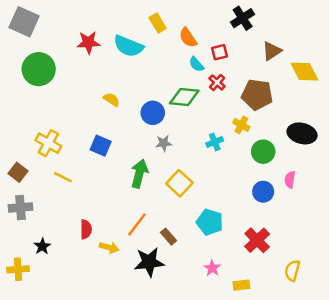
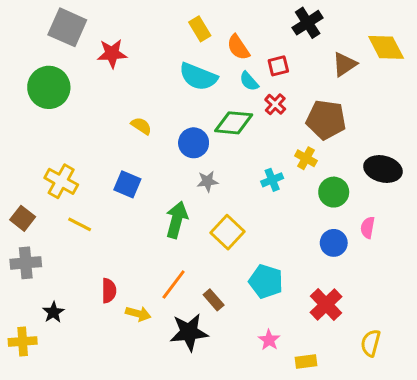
gray square: (24, 22) -> (67, 27), moved
cyan semicircle: (128, 46) -> (198, 77), moved
yellow diamond: (304, 72) -> (386, 47), moved

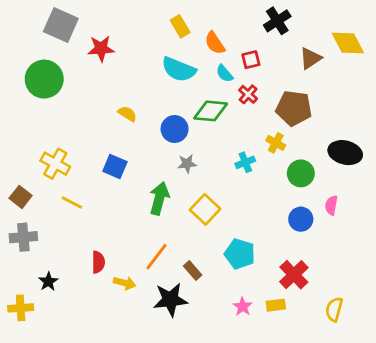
yellow rectangle: (306, 361) -> (276, 305), moved

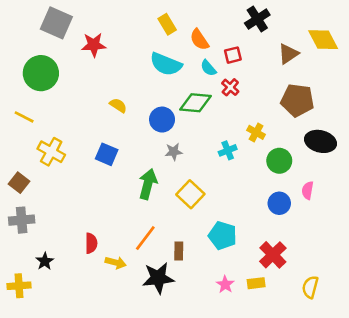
brown pentagon: (294, 108) -> (297, 100), moved
yellow line: (72, 203) -> (24, 117), moved
brown rectangle: (193, 270) -> (179, 251), turned 42

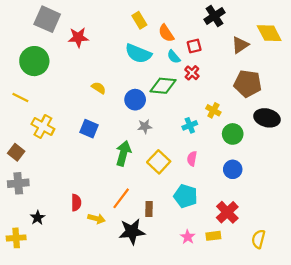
pink semicircle: (308, 190) -> (192, 159), moved

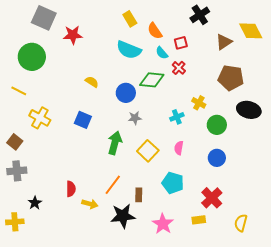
pink star: (188, 237) -> (163, 224), moved, size x1.5

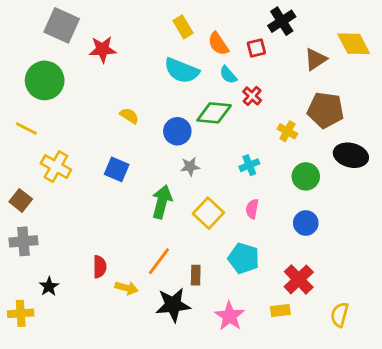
red square: (181, 43) -> (256, 48), moved
yellow cross: (199, 103) -> (287, 131), moved

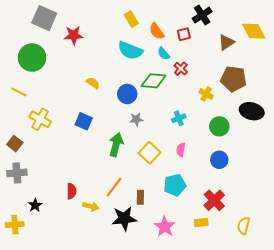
cyan pentagon: (244, 258) -> (175, 185), turned -30

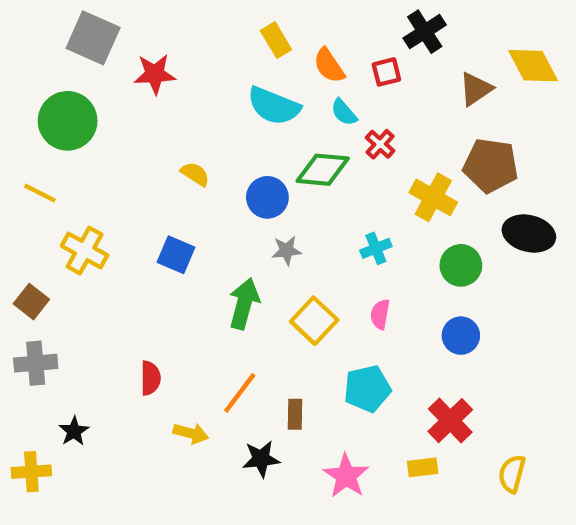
yellow cross: (206, 94) -> (433, 197), size x1.5
red semicircle: (72, 191) -> (150, 378), moved
black star: (124, 218) -> (261, 459), size x0.7

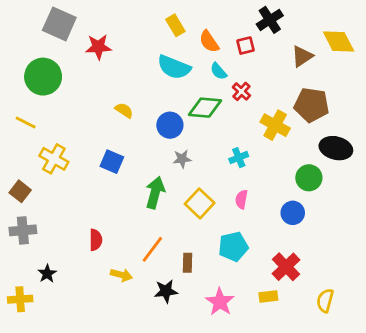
green circle: (461, 265) -> (309, 178), moved

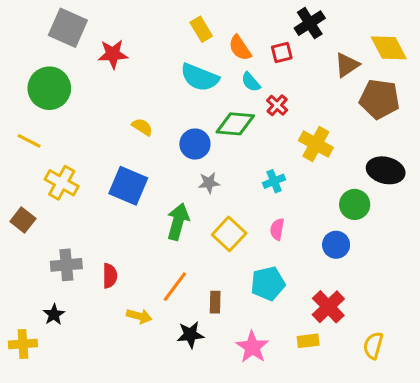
brown pentagon: (312, 105) -> (379, 99), moved
blue square: (112, 162) -> (128, 186), size x1.4
gray cross: (23, 230) -> (66, 265), moved

